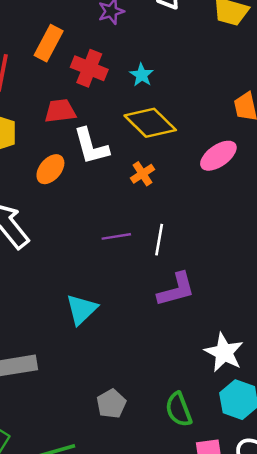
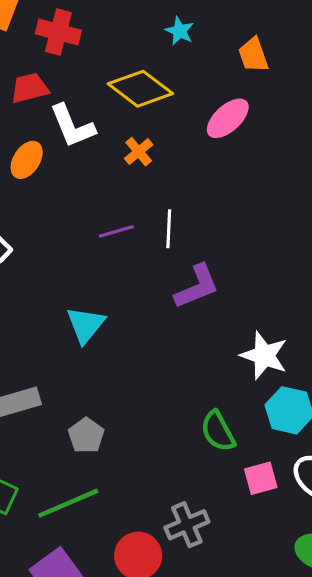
cyan star: (142, 75) -> (180, 31), moved
gray pentagon: (111, 404) -> (86, 436), moved

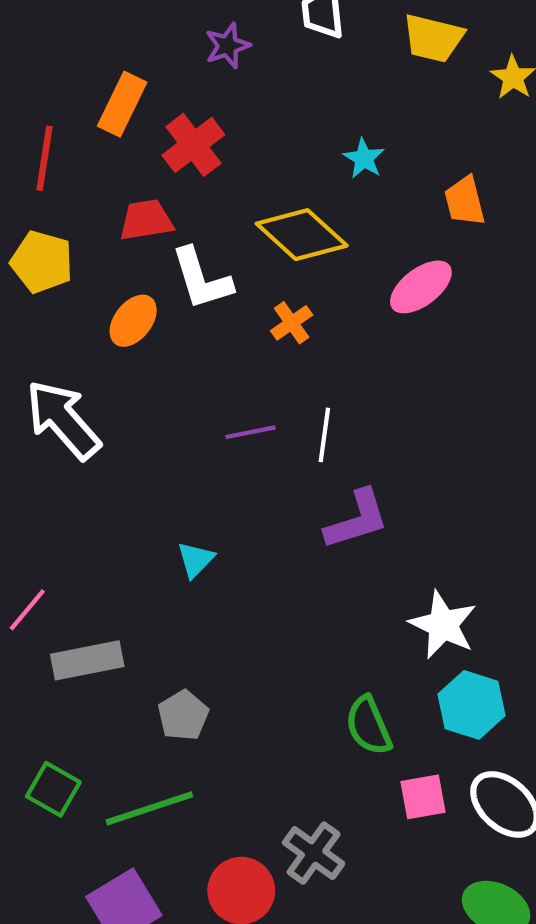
red cross: (58, 32) -> (193, 145), turned 33
cyan triangle: (85, 325) -> (196, 560), size x0.7
gray cross: (187, 525) -> (314, 853), turned -36

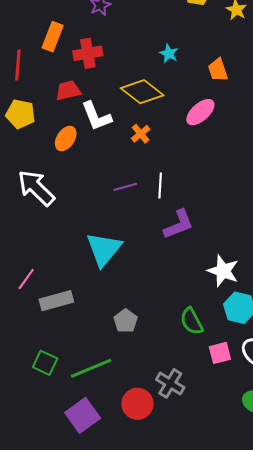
red cross: (193, 145) -> (88, 53), turned 32
cyan triangle: (196, 560) -> (104, 249), size x2.0
gray pentagon: (183, 715) -> (126, 321), moved

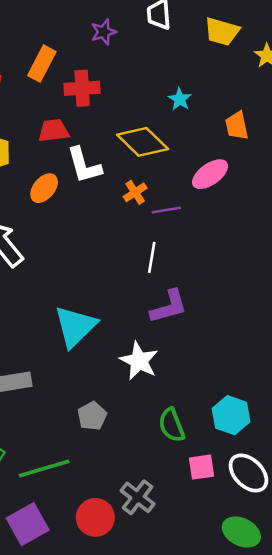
purple line: (125, 187) -> (166, 210), moved
white star: (223, 271) -> (139, 361), moved

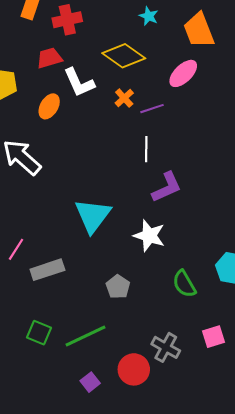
orange trapezoid: (237, 126) -> (199, 30), size x1.5
pink square: (202, 467) -> (213, 337), moved
purple square: (28, 524) -> (90, 382), moved, size x0.6

